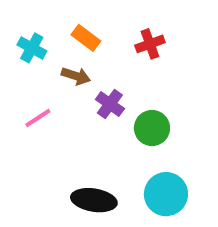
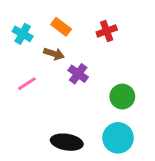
green circle: (152, 128) -> (122, 97), moved

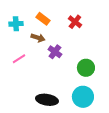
red cross: (107, 31) -> (75, 22), turned -32
cyan cross: (23, 34) -> (16, 24), turned -32

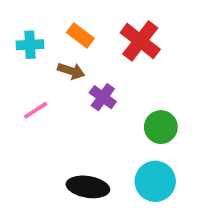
red cross: (75, 22) -> (140, 41), size x1.5

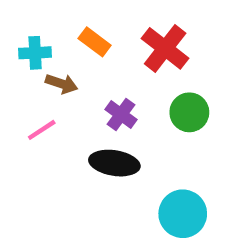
brown arrow: (71, 71) -> (61, 84), moved
green circle: (161, 127) -> (189, 112), moved
black ellipse: (88, 187) -> (114, 163), moved

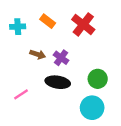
brown arrow: (61, 84) -> (38, 54), moved
green circle: (189, 112) -> (98, 79), moved
pink line: (42, 130) -> (21, 94), moved

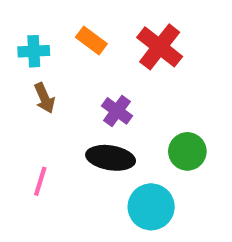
brown arrow: (38, 54) -> (44, 98), moved, turned 48
pink line: (21, 94) -> (40, 181), turned -40
cyan circle: (92, 108) -> (151, 207), moved

